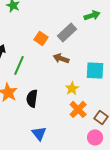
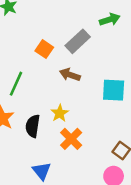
yellow star: (72, 88) -> (60, 113), moved
orange cross: (78, 109) -> (71, 139), moved

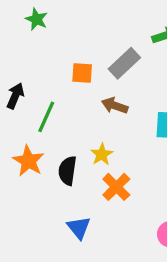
orange square: (44, 49) -> (82, 73), turned -30

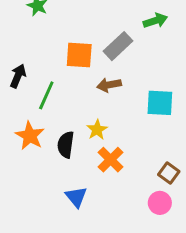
orange square: (82, 73) -> (79, 55), size x1.4
brown arrow: (115, 106) -> (109, 85), turned -30

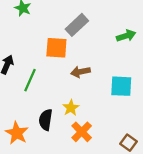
green arrow: (155, 21) -> (126, 36), moved
gray rectangle: (118, 46) -> (77, 25), moved
orange star: (30, 136) -> (17, 133), moved

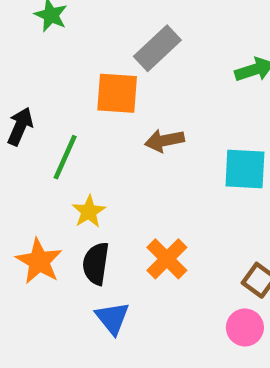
yellow star: (71, 108) -> (89, 212), moved
black semicircle: (46, 120) -> (96, 264), moved

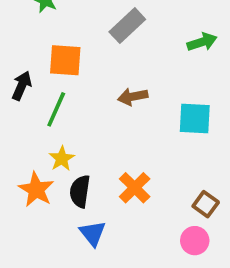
orange square: (117, 93) -> (65, 60), moved
yellow star: (89, 212) -> (62, 159), moved

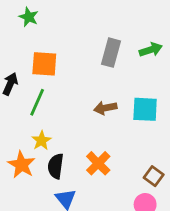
gray rectangle: (127, 26) -> (111, 53), moved, turned -32
brown arrow: (133, 97) -> (105, 108), moved

